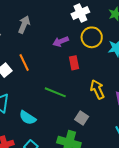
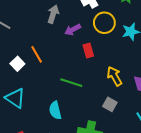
gray arrow: (24, 25) -> (53, 14), moved
cyan semicircle: (28, 118) -> (55, 110), moved, turned 48
gray square: (82, 118) -> (110, 104), moved

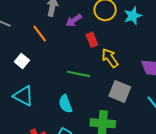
orange line: (37, 54) -> (40, 34), moved
yellow arrow: (115, 76) -> (110, 58), moved
gray square: (110, 104) -> (120, 92), size x1.5

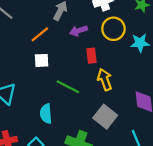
orange line: (40, 34) -> (40, 34), turned 72
white square: (22, 61) -> (42, 60), moved, turned 32

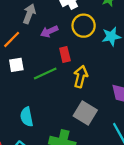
yellow arrow: (105, 80) -> (81, 77), turned 40
green line: (68, 87) -> (45, 74), moved, turned -45

